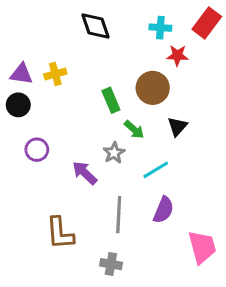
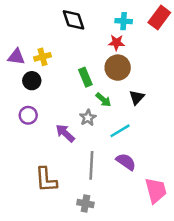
red star: (177, 55) -> (116, 43), moved
black circle: (18, 105) -> (32, 81), moved
purple semicircle: (163, 210) -> (126, 162), turned -78

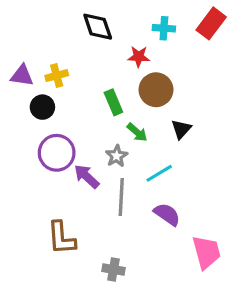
red star: (116, 43) -> (139, 57), moved
purple circle: (28, 115) -> (57, 153), moved, size x1.5
gray line: (91, 165) -> (121, 197), moved

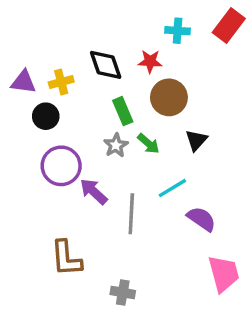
black diamond: (98, 27) -> (106, 65), moved
gray star: (117, 156) -> (116, 145), moved
purple semicircle: (167, 214) -> (201, 219), moved

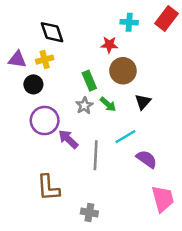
black diamond: (106, 65) -> (52, 32), moved

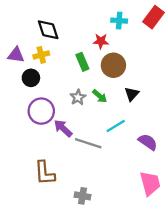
green rectangle: (89, 81) -> (82, 62), moved
gray line: (96, 155) -> (88, 143), turned -75
purple semicircle: (147, 159) -> (148, 142), moved

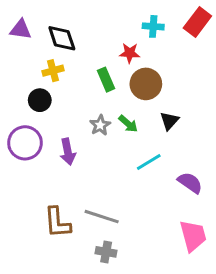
purple triangle: (16, 55) -> (21, 29), moved
purple circle: (41, 111) -> (25, 143), moved
purple arrow: (63, 128) -> (68, 152), moved, turned -144
gray line: (88, 143) -> (102, 217), moved

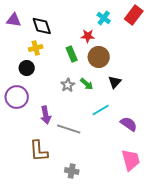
cyan cross: (153, 26) -> (104, 18), turned 32
purple arrow: (68, 152) -> (46, 115), moved
gray line: (102, 217) -> (69, 129), moved

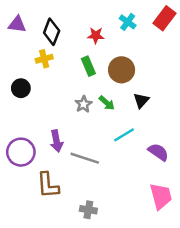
black diamond: (42, 26) -> (52, 32), turned 40
red star: (88, 36) -> (96, 35), moved
black circle: (27, 68) -> (21, 88), moved
purple circle: (17, 97) -> (21, 152), moved

